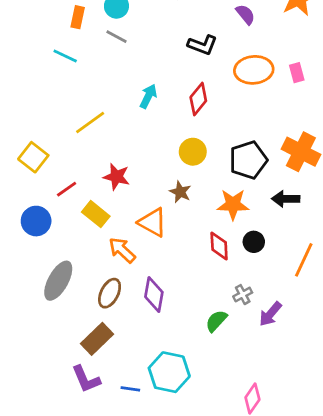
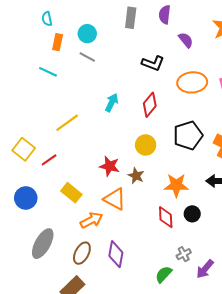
black pentagon: (248, 160) -> (188, 135), moved
red star: (116, 177) -> (110, 166), moved
red line: (67, 189) -> (49, 160), moved
orange arrow: (122, 250) -> (91, 220), turned 110

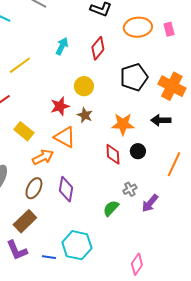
yellow circle: (146, 145) -> (84, 86), moved
red star: (110, 166) -> (60, 106), turned -30

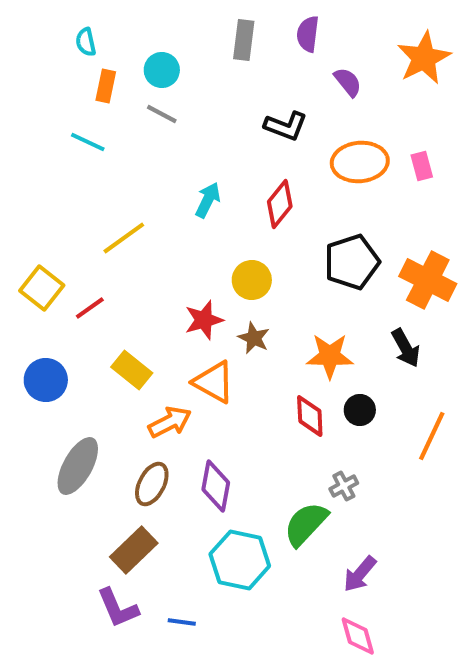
black arrow: (161, 120) -> (406, 348), turned -120
purple arrow: (150, 203) -> (360, 574), moved
green semicircle: (111, 208) -> (306, 524), size x1.4
cyan hexagon: (77, 245) -> (240, 560), moved
pink diamond: (137, 264) -> (358, 636), turned -50

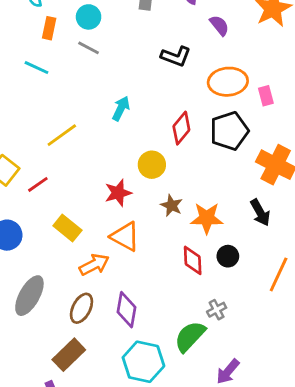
pink rectangle: (422, 166) -> (266, 96), moved
red diamond: (280, 204) -> (181, 128), moved
black pentagon: (352, 262) -> (229, 131), moved
brown star: (254, 338) -> (172, 206), moved

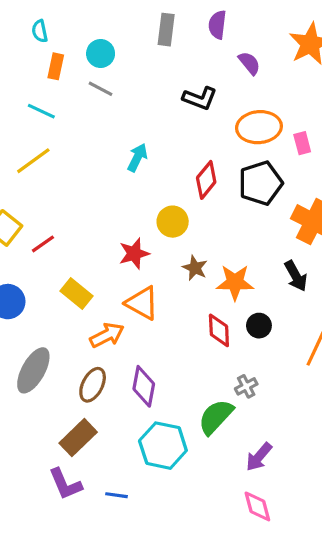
yellow line: (62, 135) -> (33, 161), moved

